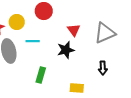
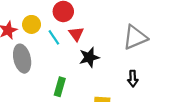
red triangle: (74, 30) -> (76, 34), moved
cyan line: (33, 41) -> (54, 37), moved, turned 56

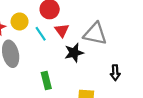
gray triangle: (135, 37) -> (95, 34), moved, turned 35
green rectangle: (60, 87) -> (46, 80), turned -30

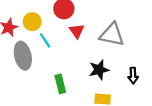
cyan line: (41, 34) -> (45, 40), moved
black star: (74, 53) -> (99, 70), moved

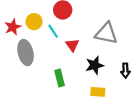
red triangle: (77, 31) -> (72, 45), moved
cyan line: (45, 40) -> (53, 31), moved

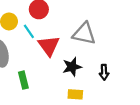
red triangle: (72, 45) -> (49, 46), size x1.5
green rectangle: (60, 78) -> (23, 80), moved

